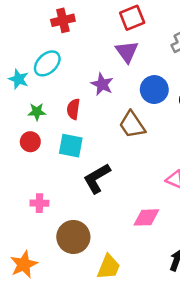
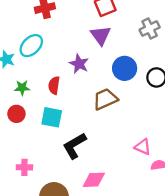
brown trapezoid: (132, 125) -> (105, 99), turned 100
pink diamond: (146, 217) -> (94, 180), moved

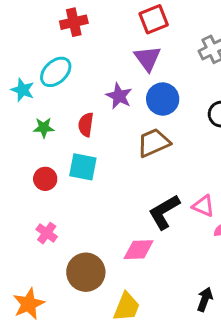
blue circle: (125, 68) -> (163, 99), moved
red circle: (16, 114) -> (45, 179), moved
black L-shape: (74, 146) -> (164, 212), moved
pink cross: (24, 167) -> (47, 233), turned 35

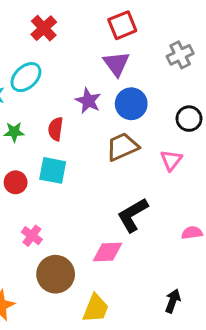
red cross: (74, 22) -> (44, 28), turned -30
pink triangle: (203, 206) -> (171, 160), moved, turned 45
pink cross: (47, 233) -> (32, 236), moved

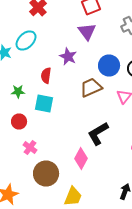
blue circle: (131, 104) -> (109, 66), moved
green star: (14, 132) -> (18, 92), moved
red circle: (16, 182) -> (19, 122), moved
pink diamond: (107, 252) -> (81, 158), turned -60

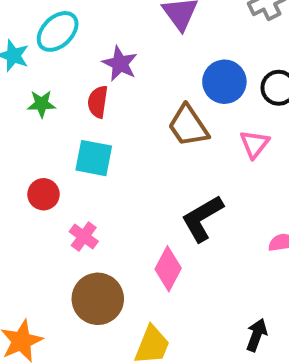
purple star: (68, 56) -> (120, 64), moved
brown trapezoid: (91, 88) -> (188, 126), turned -100
green star: (18, 92) -> (42, 104), moved
pink cross: (30, 148) -> (84, 236), moved

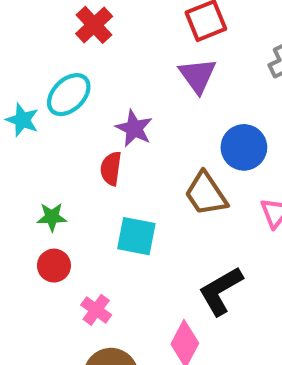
green star: (42, 104) -> (52, 217), moved
cyan square: (94, 158) -> (136, 236), moved

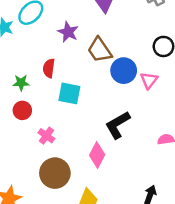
blue circle: (244, 147) -> (124, 71), moved
red semicircle: (111, 168) -> (49, 68), moved
brown trapezoid: (206, 194) -> (100, 50), moved

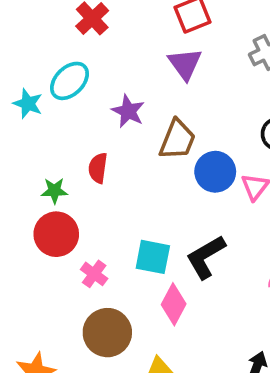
brown trapezoid: (100, 50) -> (177, 140), turned -124
cyan square: (69, 93) -> (153, 257), moved
red circle: (22, 110) -> (56, 234), size x1.5

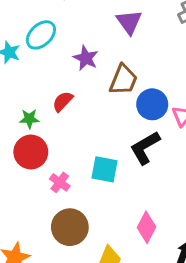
red semicircle: (98, 168) -> (63, 101), turned 35
black L-shape: (206, 257) -> (145, 148), moved
pink diamond: (174, 304) -> (146, 227), moved

